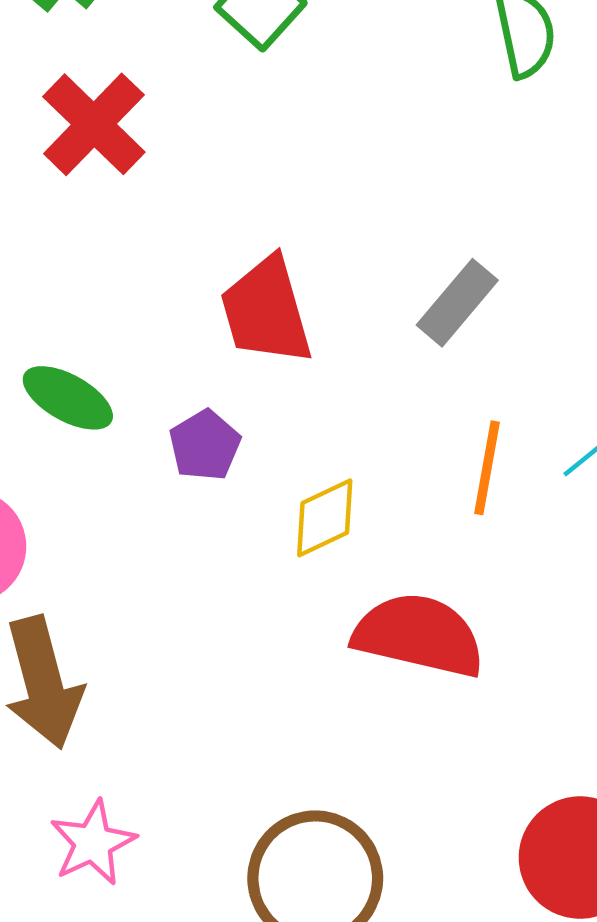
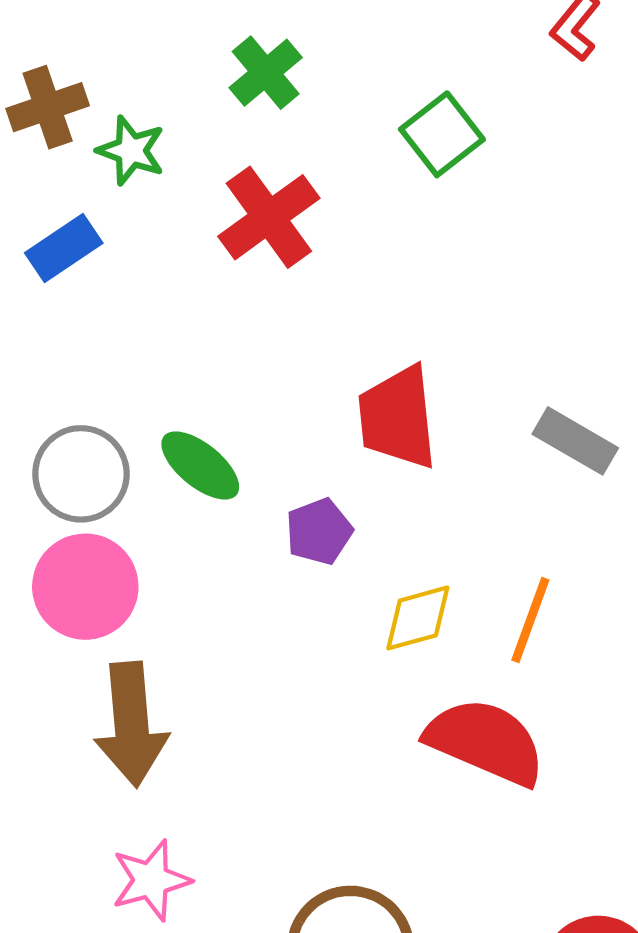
gray rectangle: (457, 303) -> (575, 441), turned 70
orange line: (487, 468) -> (530, 620), moved

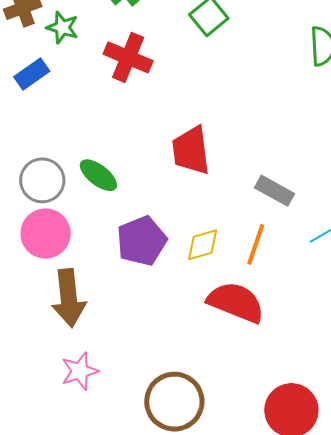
red cross: (269, 217) -> (128, 57), turned -30
gray rectangle: (575, 441) -> (274, 191), moved
purple pentagon: (319, 531) -> (142, 241), moved, size x1.6

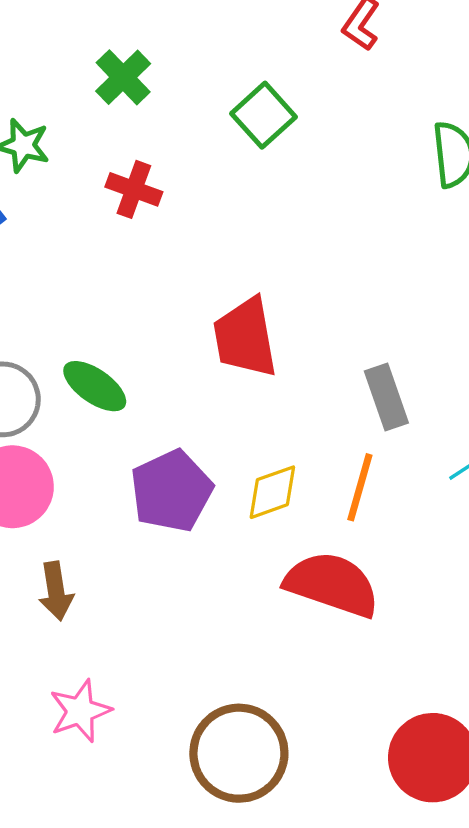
red cross: (128, 57) -> (134, 189), size x0.7
gray rectangle: (274, 191) -> (386, 397), turned 45
brown arrow: (69, 298) -> (56, 591), size x0.6

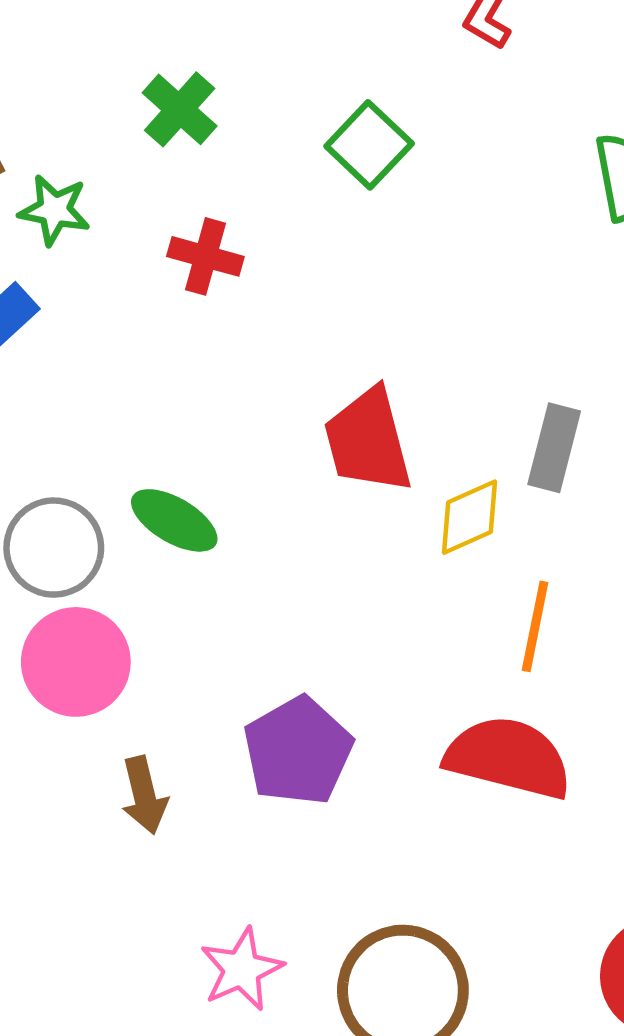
gray rectangle: (386, 397) -> (554, 448), moved, turned 38
purple pentagon: (171, 491) -> (298, 751), moved
yellow diamond: (272, 492) -> (469, 517), moved
pink star: (80, 711) -> (242, 969), moved

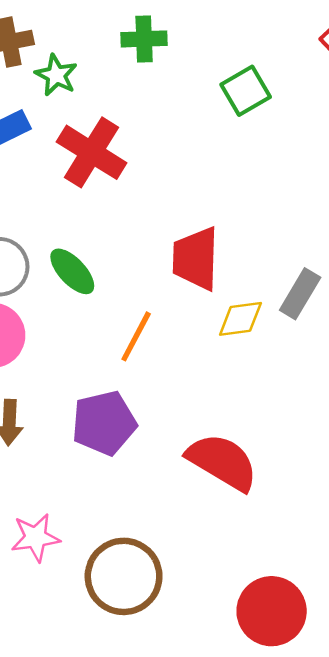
green cross: (180, 109) -> (144, 39), turned 30
red cross: (205, 256) -> (92, 152), moved, size x1.6
orange line: (535, 626) -> (136, 336), moved

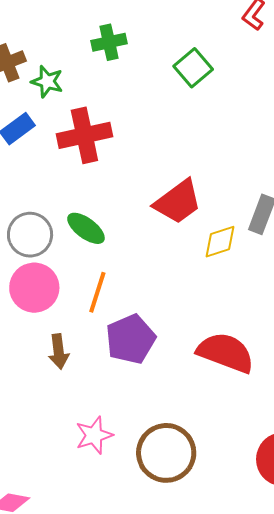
red cross: (92, 152) -> (84, 135), turned -34
red trapezoid: (196, 258) -> (178, 202), turned -118
orange line: (136, 336) -> (97, 292), moved

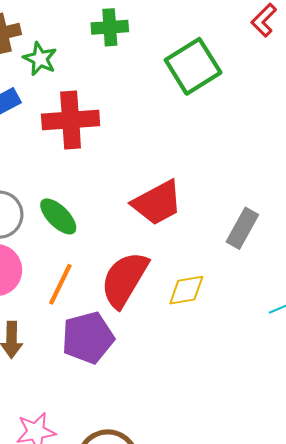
green square: (193, 68) -> (193, 66), size x1.4
yellow diamond: (220, 242) -> (186, 290), moved
red semicircle: (226, 353) -> (124, 279), moved, turned -88

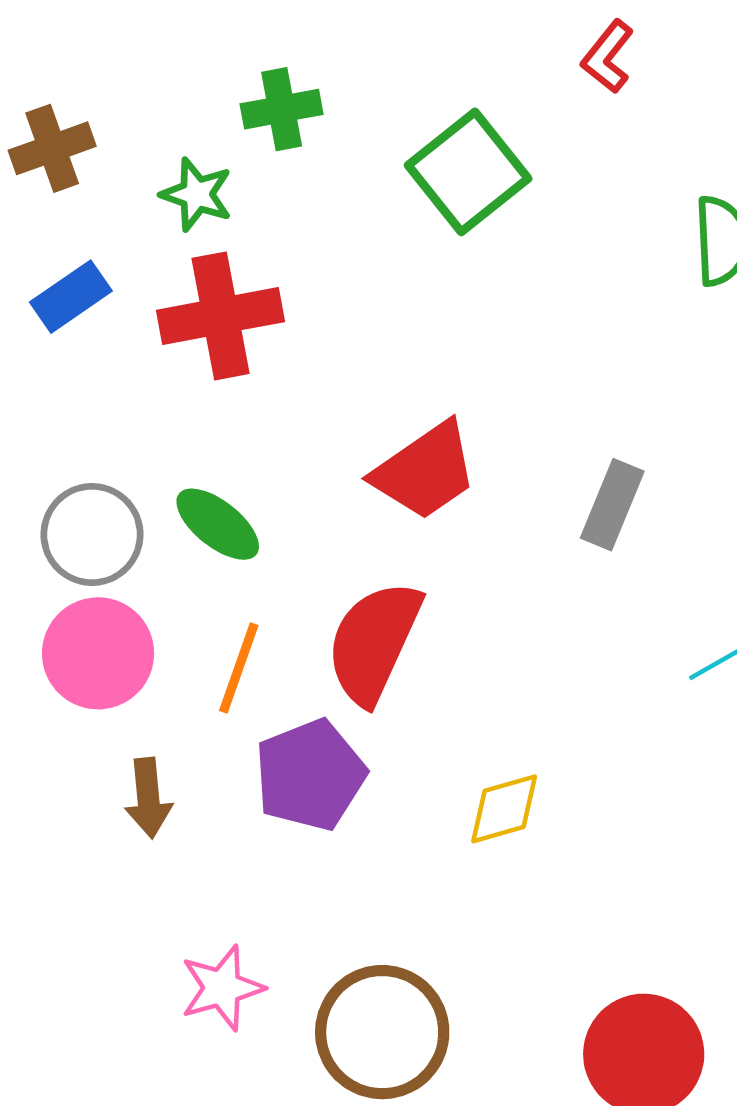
green star: (40, 59) -> (197, 194), moved
yellow diamond: (186, 290) -> (504, 809), moved

